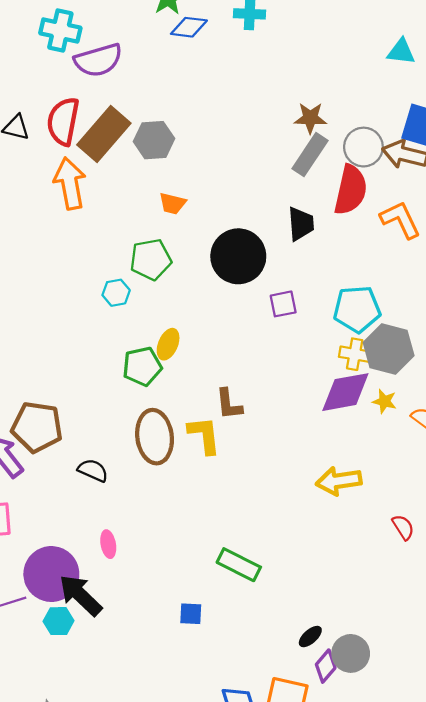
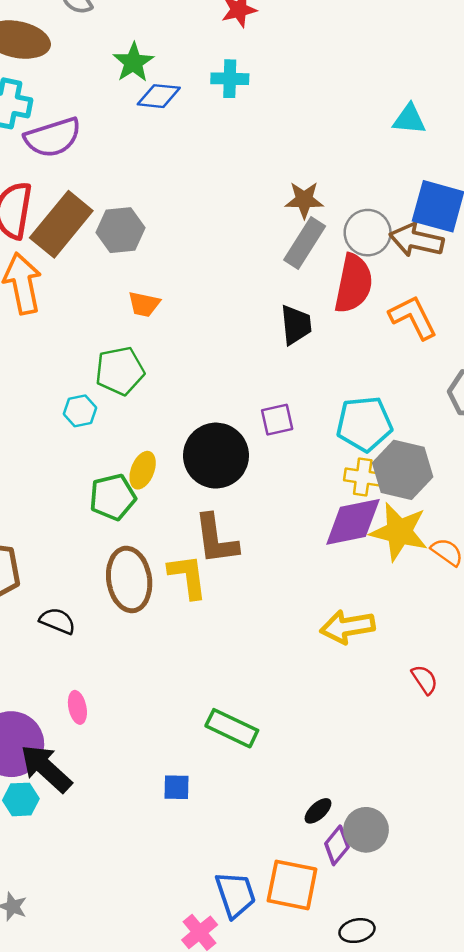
black circle: (238, 256) -> (216, 456), moved
yellow star: (384, 401) -> (399, 532), size x2.0
brown L-shape: (229, 404) -> (216, 539), size x1.4

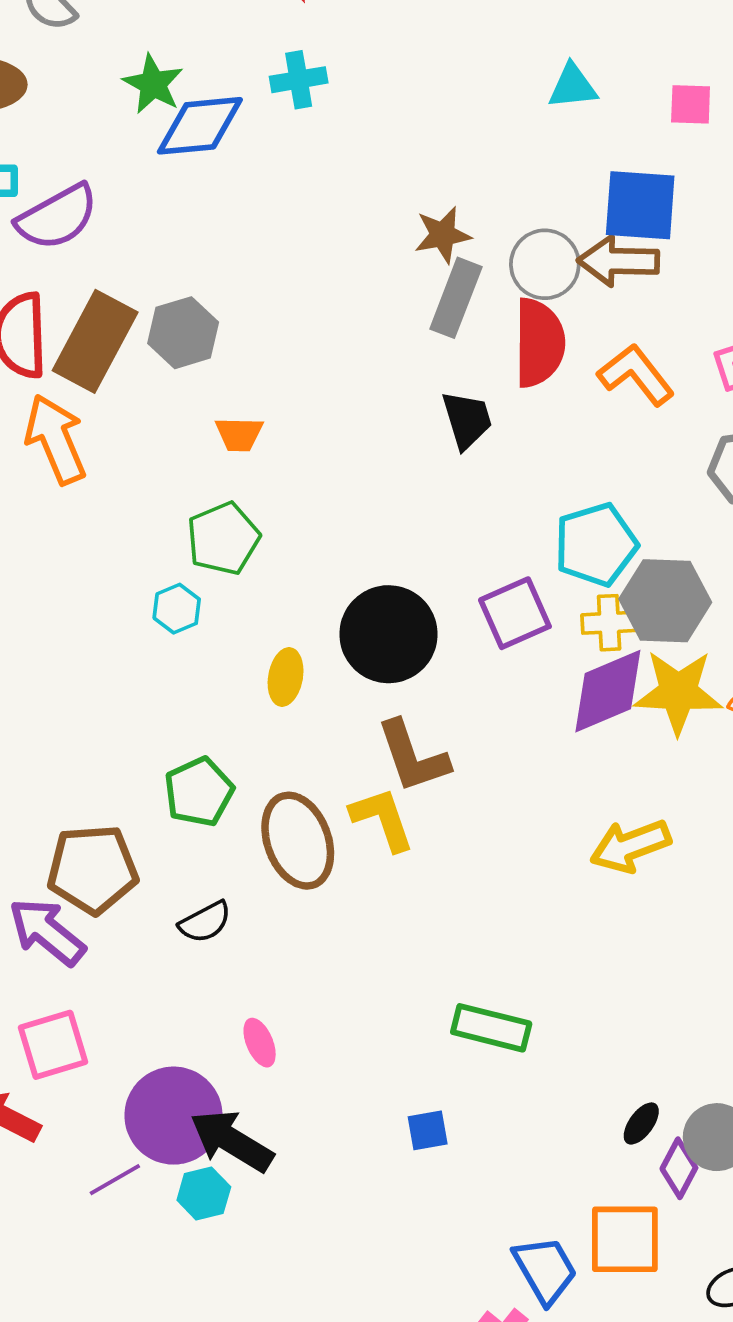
blue diamond: (159, 96) -> (200, 126), size x1.4
purple square: (277, 420) -> (515, 613), moved, size x1.4
green pentagon: (113, 497) -> (199, 792), moved
black semicircle: (57, 621) -> (205, 922), turned 141

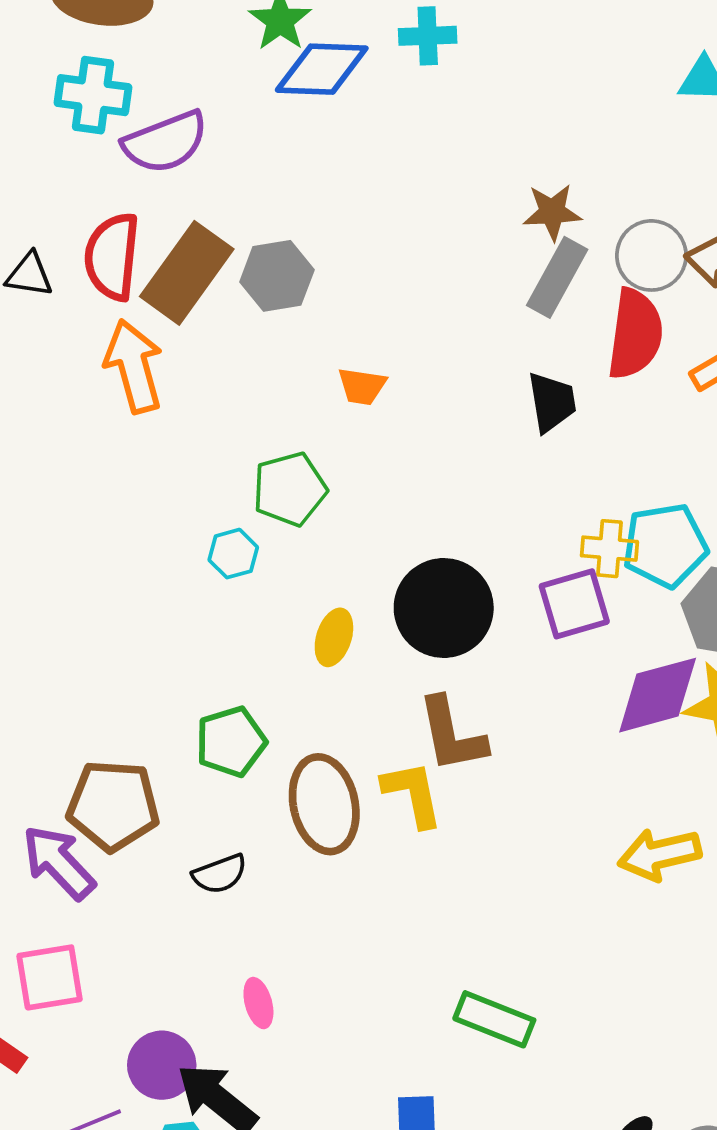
orange trapezoid: (239, 434) -> (362, 386), moved
yellow cross: (609, 623) -> (609, 549), moved
purple circle: (174, 1116) -> (162, 1065), size x0.7

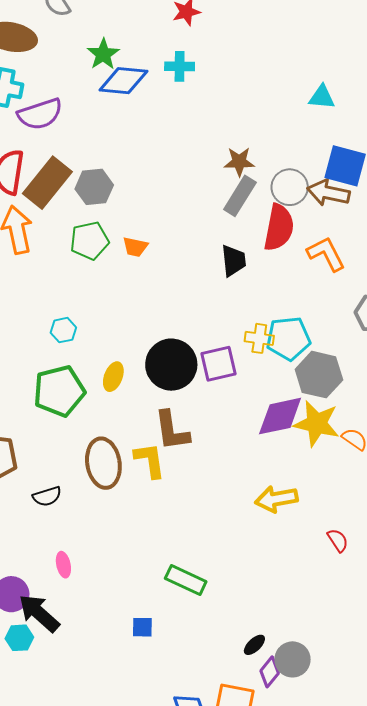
green pentagon: (290, 489) -> (90, 241), moved
purple square: (574, 604) -> (218, 364), moved
green pentagon: (231, 742) -> (59, 391), moved, size x1.4

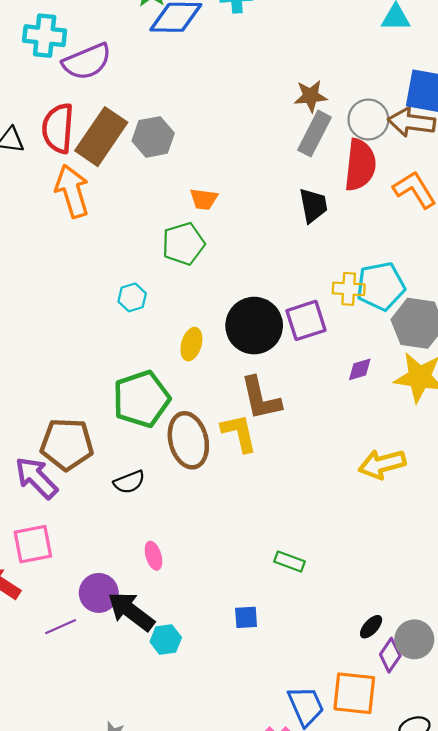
green pentagon: (90, 241) -> (183, 244), moved
green pentagon: (59, 391) -> (141, 399), moved
purple diamond: (280, 416) -> (360, 369), moved, size x0.5
green rectangle: (186, 580) -> (289, 562), size x0.7
cyan hexagon: (19, 638) -> (166, 640), moved

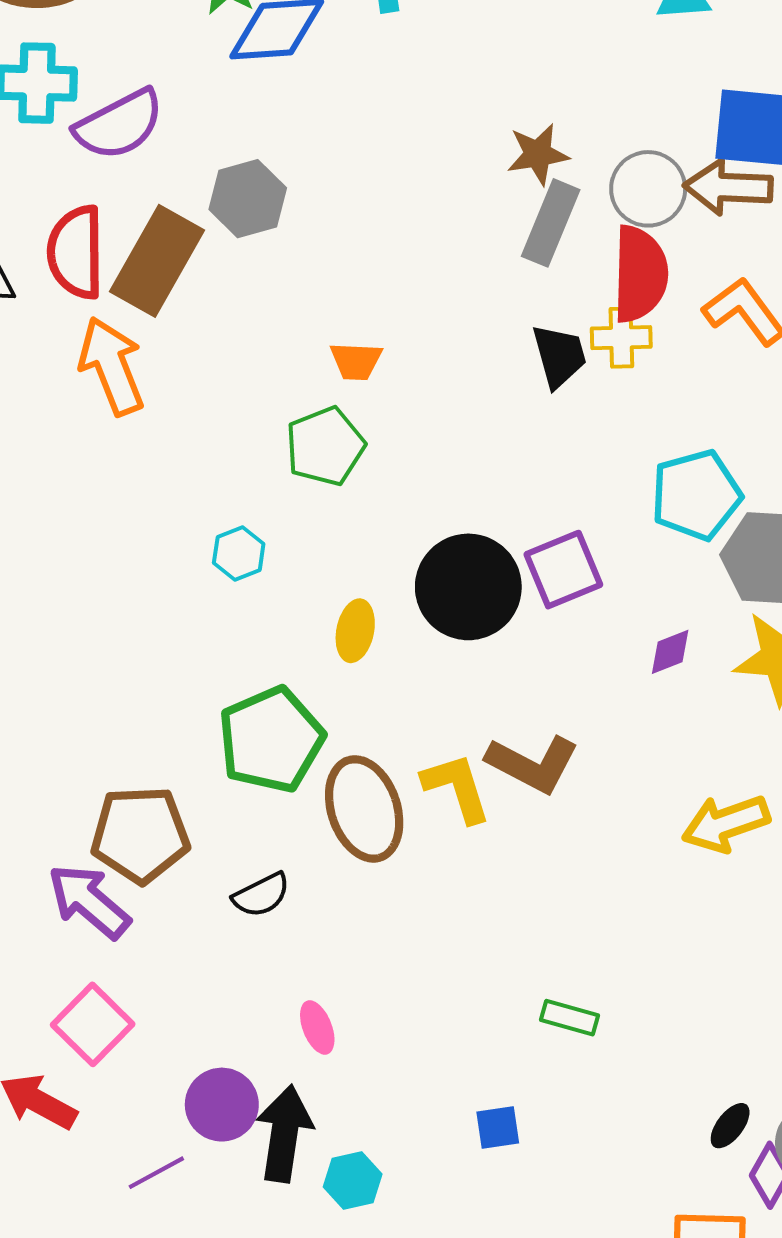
gray hexagon: (153, 137) -> (248, 199), moved
yellow cross: (349, 289) -> (621, 338), moved
brown L-shape: (261, 398) -> (533, 764), moved, turned -45
pink square: (33, 544) -> (93, 1024), turned -30
black arrow: (131, 611) -> (284, 1134), turned 66

